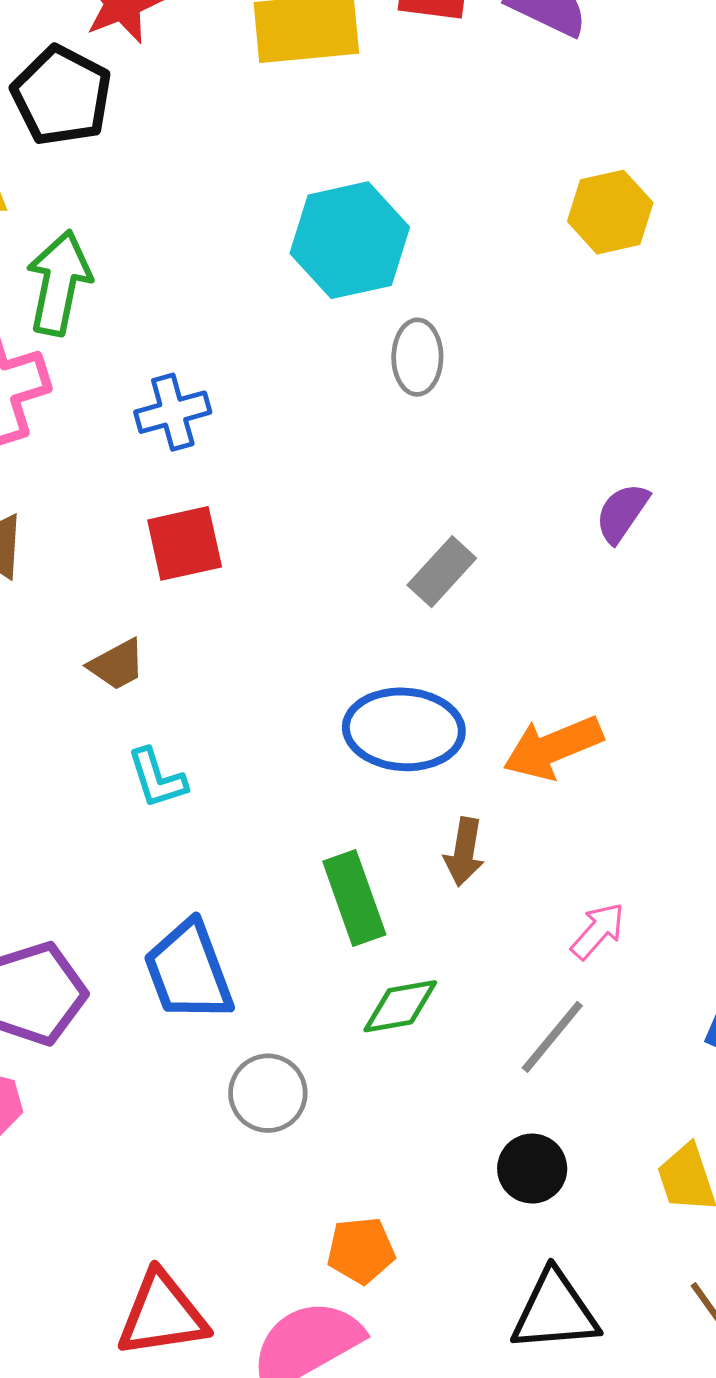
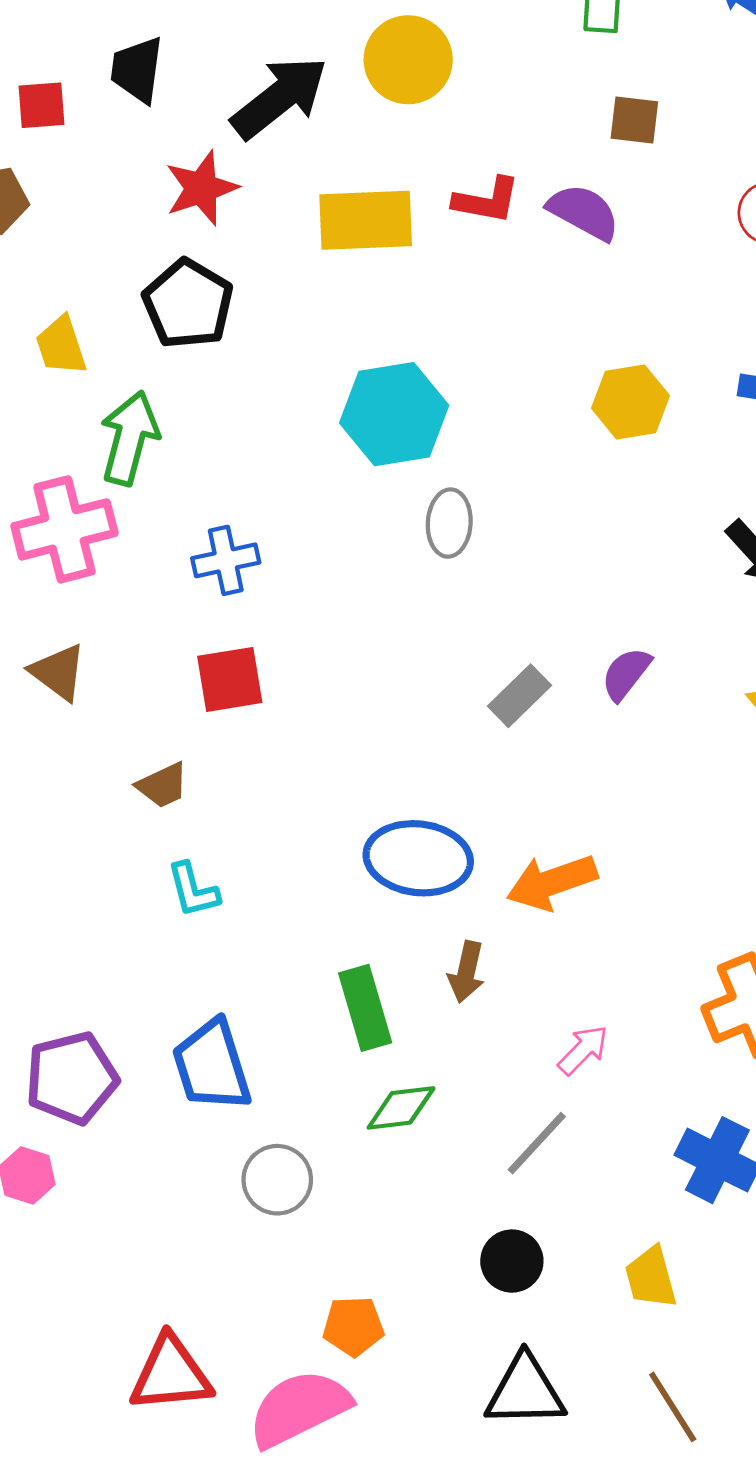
black pentagon: (62, 96) -> (188, 304), moved
gray rectangle: (442, 572) -> (520, 696), moved

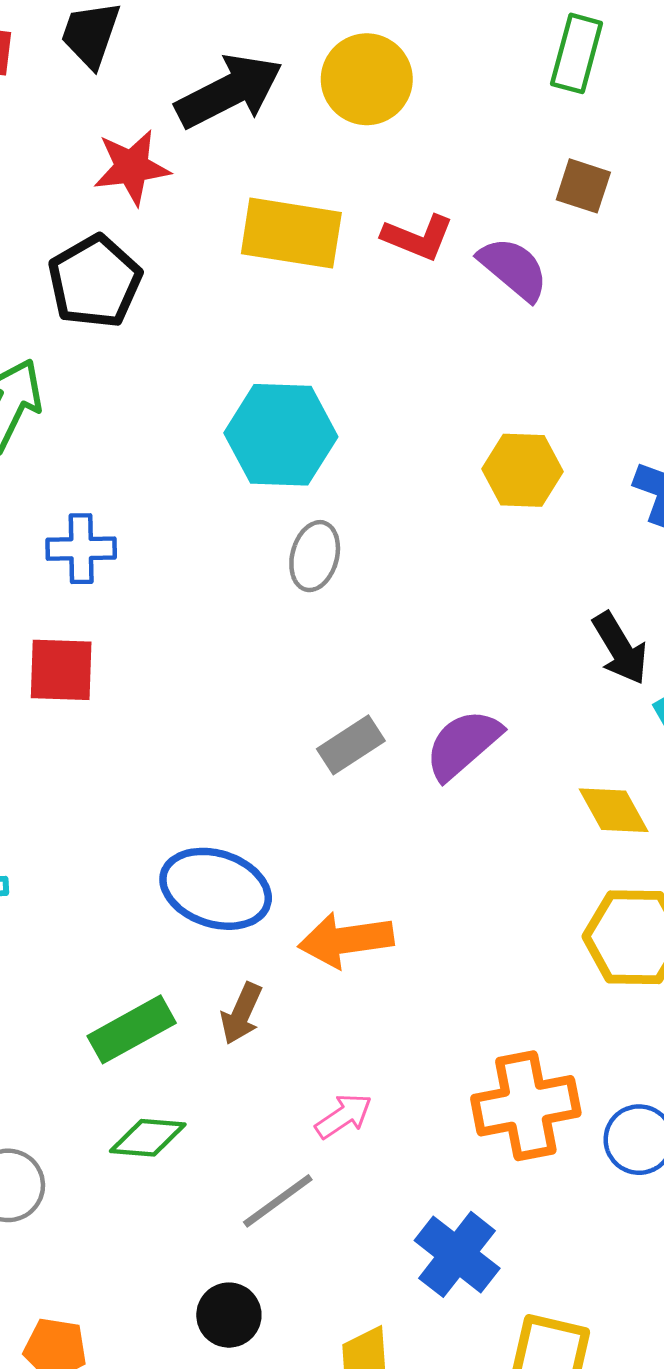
purple semicircle: (626, 674) -> (463, 744), size x1.4
green rectangle: (365, 1008) -> (132, 1029), turned 66

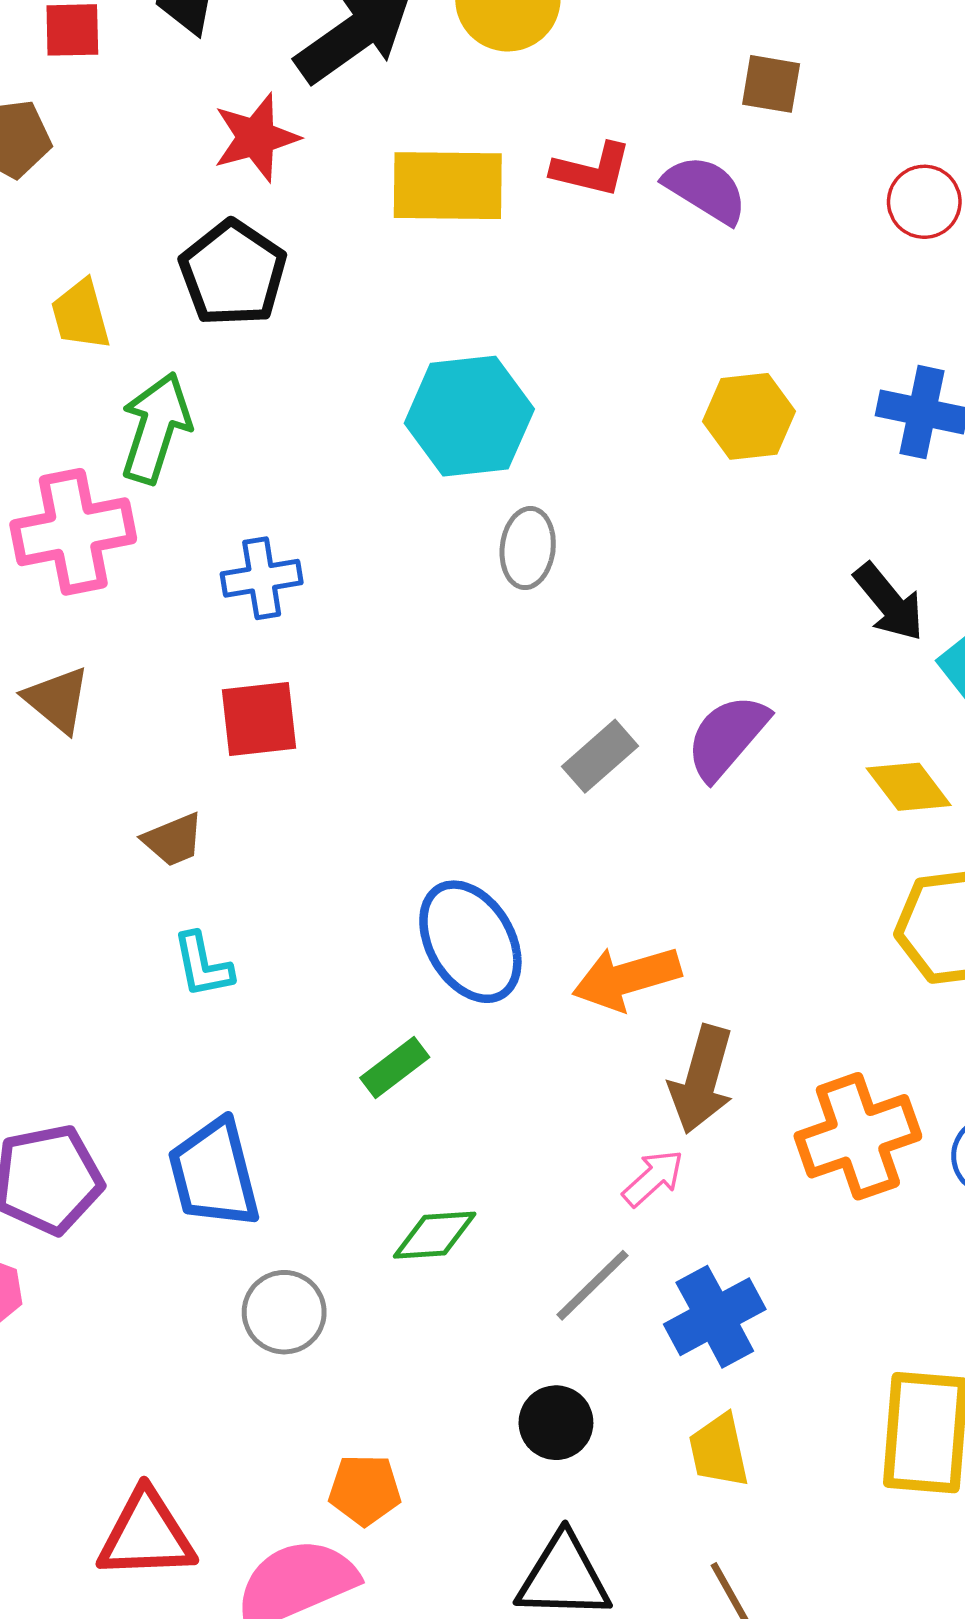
blue ellipse: (216, 889) -> (470, 942), turned 50
brown arrow: (241, 1013) -> (702, 1079), moved, size x1.5
green rectangle: (132, 1029) -> (395, 1067), moved, size x0.7
blue cross: (457, 1254) -> (715, 1317), moved, turned 32

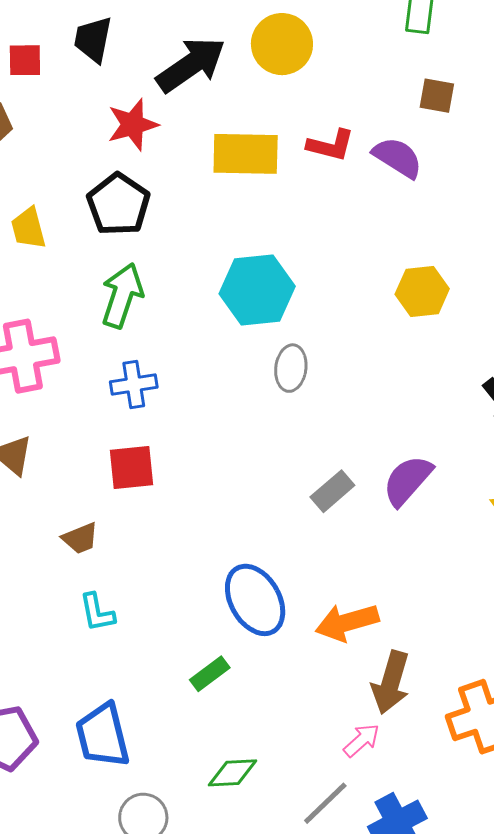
green arrow: (156, 428) -> (122, 295), moved

